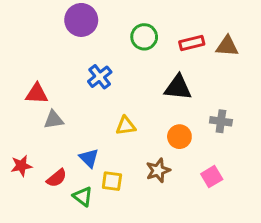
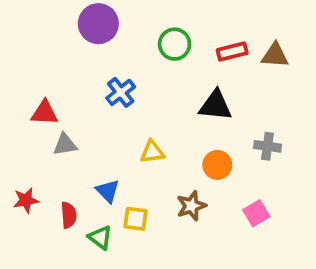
red semicircle: (57, 178) -> (69, 215), turned -55

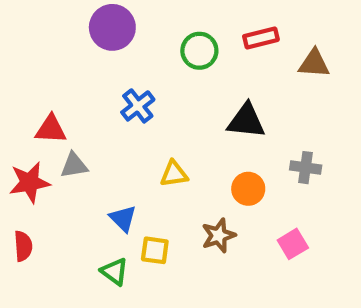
red rectangle: (232, 52) -> (261, 38), moved
red star: (26, 200) -> (30, 182), moved, size x1.4
red semicircle: (69, 215) -> (23, 246), moved

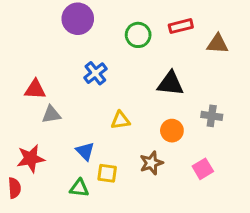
red star: (30, 182) -> (31, 159), moved
red semicircle: (23, 246) -> (14, 188), moved
green triangle: (114, 272) -> (79, 188), turned -30

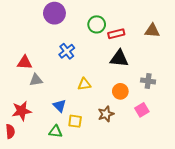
red rectangle: (181, 26) -> (116, 34), moved
pink square: (203, 169) -> (142, 110), moved

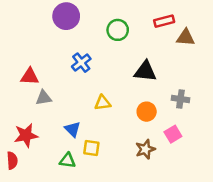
red rectangle: (116, 34) -> (164, 21), moved
brown star: (106, 114) -> (145, 149), moved

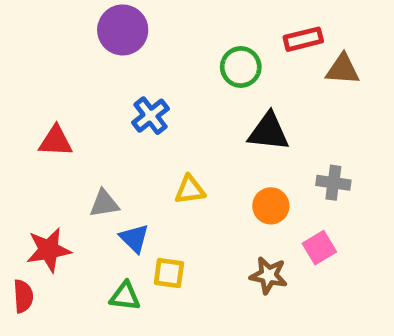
green circle: (118, 30) -> (241, 67), moved
gray triangle: (44, 98) -> (104, 204), moved
brown star: (145, 149) -> (269, 275), turned 30

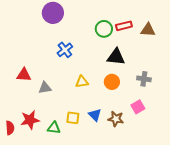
red rectangle: (303, 39) -> (124, 26), moved
red triangle: (56, 141) -> (24, 75), moved
orange circle: (271, 206) -> (112, 82), moved
blue triangle: (134, 238) -> (95, 115), moved
red star: (49, 250) -> (30, 120), moved

